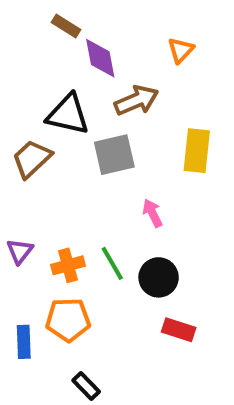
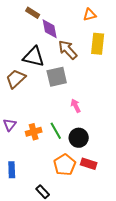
orange triangle: (181, 50) -> (90, 15), moved, turned 32
brown arrow: (136, 100) -> (68, 50), turned -110
yellow rectangle: (197, 151) -> (98, 44), moved
orange pentagon: (68, 320) -> (65, 165), moved, turned -30

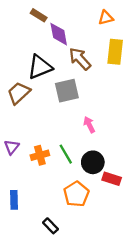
black triangle: (34, 57) -> (40, 67), turned -35
red rectangle: (89, 164) -> (112, 179), moved

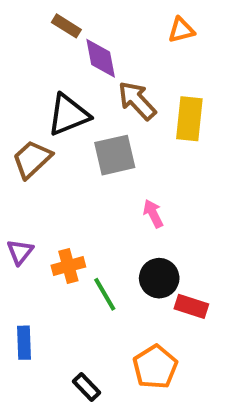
yellow rectangle: (115, 52) -> (189, 119), moved
green line: (66, 154) -> (105, 294), moved
orange pentagon: (76, 194) -> (155, 367), moved

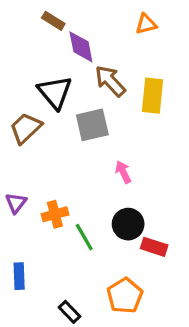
black triangle: (68, 115) -> (55, 92), turned -48

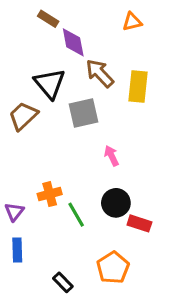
purple triangle: (16, 203) -> (14, 212), moved

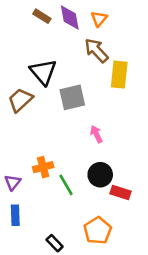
orange triangle: (132, 22) -> (99, 19), moved, turned -36
purple diamond: (73, 42) -> (70, 17), moved
brown arrow: (100, 73) -> (96, 50), moved

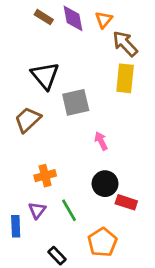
brown arrow: (96, 50) -> (125, 44), moved
brown trapezoid: (20, 100) -> (28, 120), moved
purple triangle: (13, 182) -> (37, 210), moved
green line: (66, 185) -> (69, 210), moved

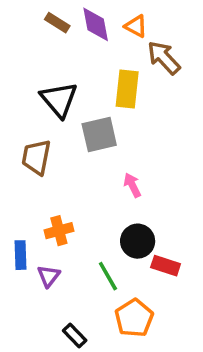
orange triangle: (104, 20) -> (136, 26), turned -42
yellow rectangle: (125, 78) -> (127, 89), moved
brown trapezoid: (28, 120) -> (36, 157), turned -36
green line: (69, 210) -> (108, 276), moved
blue rectangle: (16, 226) -> (21, 255), moved

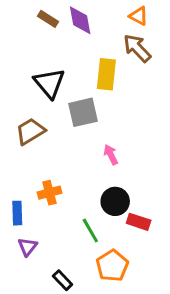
orange triangle: (136, 26) -> (139, 16), moved
brown trapezoid: (36, 157) -> (30, 131), turned 48
purple triangle: (48, 276) -> (28, 247), moved

